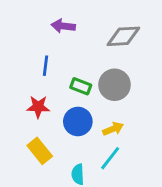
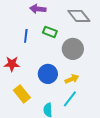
gray diamond: (123, 36) -> (79, 16), turned 55
green rectangle: (81, 86) -> (50, 32), moved
red star: (38, 107) -> (12, 64), moved

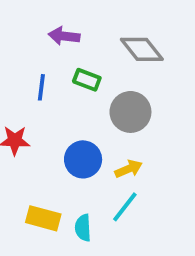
yellow rectangle: (22, 94) -> (43, 218), moved, turned -36

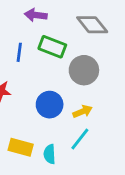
green rectangle: (87, 80) -> (52, 47), size x1.4

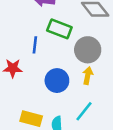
blue line: (19, 52) -> (35, 45), moved
yellow arrow: (83, 111) -> (88, 76), moved, turned -56

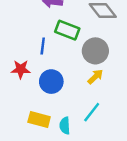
yellow arrow: (88, 76) -> (95, 77), turned 35
blue circle: (57, 81) -> (51, 82), moved

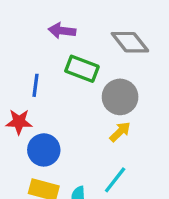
blue line: (43, 46) -> (36, 85), moved
blue circle: (51, 82) -> (44, 150), moved

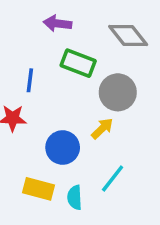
yellow arrow: (120, 132) -> (102, 129), moved
blue circle: (44, 150) -> (63, 148), moved

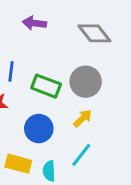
green rectangle: (78, 63) -> (46, 86), moved
yellow arrow: (102, 129) -> (83, 118), moved

